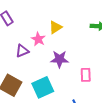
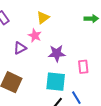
yellow triangle: (56, 27) -> (43, 18), moved
cyan square: (43, 87) -> (56, 82), moved, turned 35

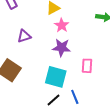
pink star: (35, 36) -> (62, 25), moved

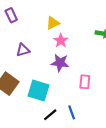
cyan square: (56, 77) -> (39, 91), moved

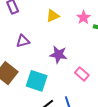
pink star: (61, 41) -> (84, 17), moved
pink rectangle: (85, 82) -> (82, 74), turned -56

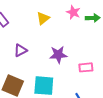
pink rectangle: (82, 74) -> (86, 67), turned -32

